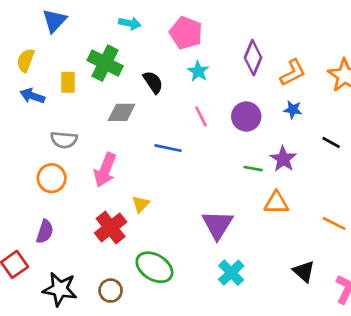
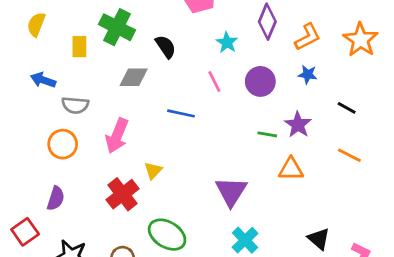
cyan star: (198, 71) -> (227, 42), moved
blue arrow: (32, 96) -> (43, 80), moved
orange line: (334, 223) -> (349, 155), moved

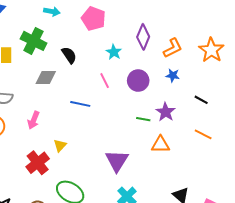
pink arrow: (117, 136) -> (34, 120), size x0.7

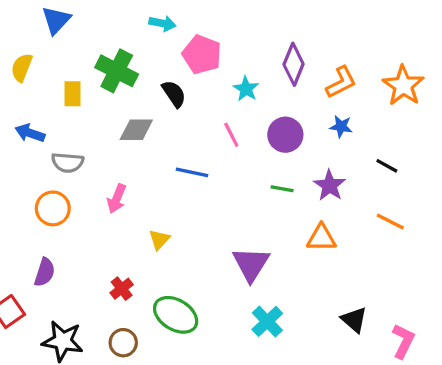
cyan arrow: (52, 11) -> (163, 23), moved
pink pentagon: (93, 19) -> (202, 54), moved
green line: (143, 119) -> (282, 189), moved
red cross: (38, 163) -> (122, 289), moved, size x0.6

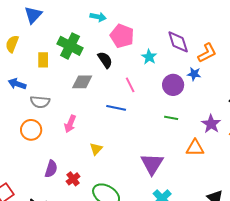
purple diamond: (294, 64) -> (178, 42), turned -40
blue star: (341, 127) -> (194, 74), moved
pink line: (231, 135) -> (130, 85), moved
purple star: (330, 185) -> (211, 124), moved
purple semicircle: (45, 272) -> (51, 169), moved

